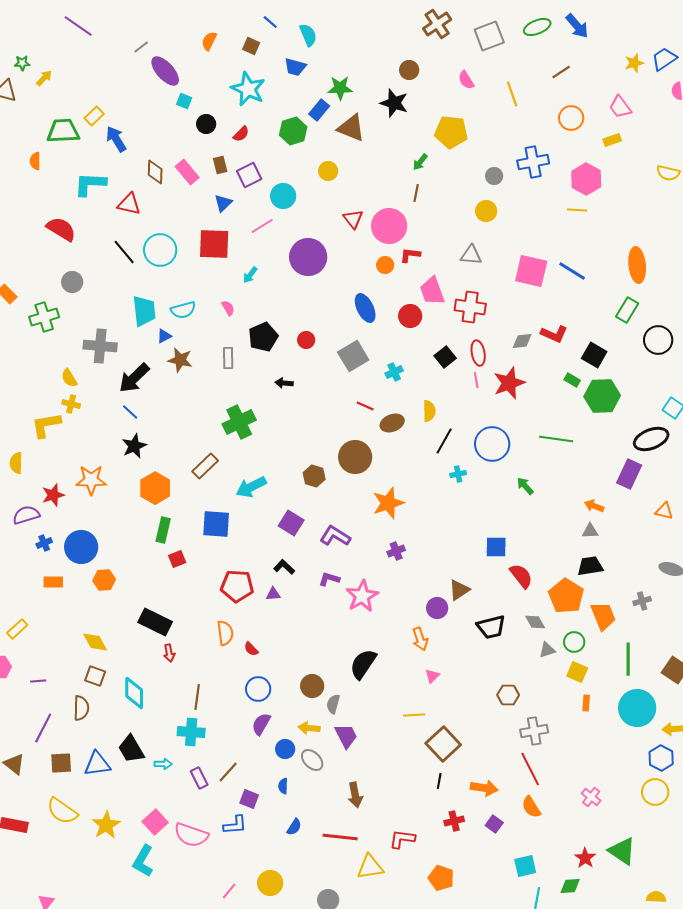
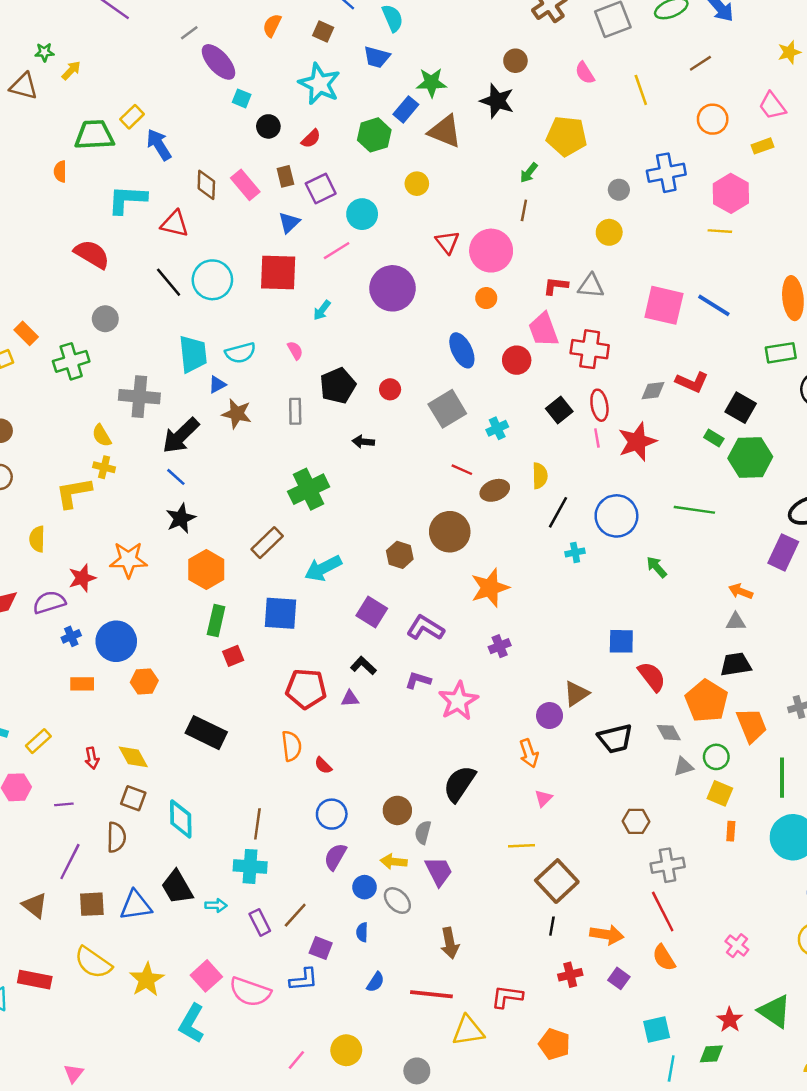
red L-shape: (410, 255) -> (556, 286), moved
green rectangle: (627, 310) -> (781, 353), turned 50
red arrow: (169, 653) -> (92, 758), moved

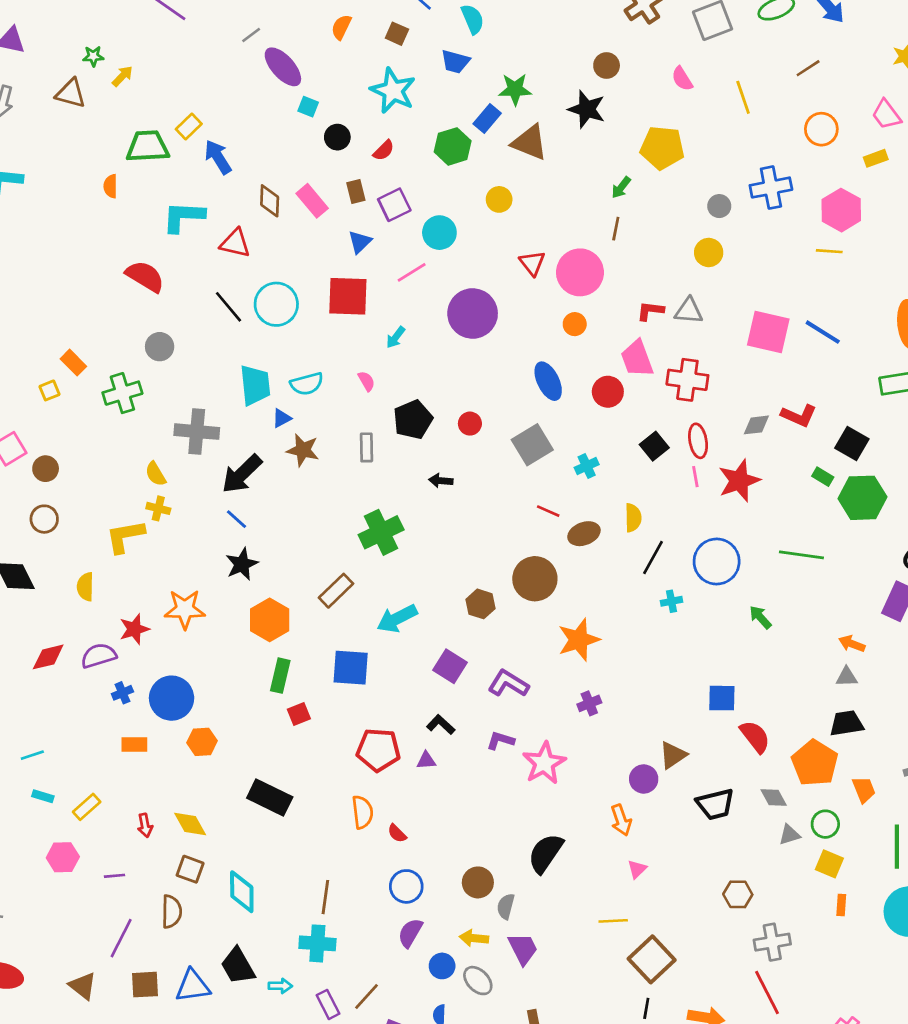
orange trapezoid: (752, 725) -> (864, 790), size x0.7

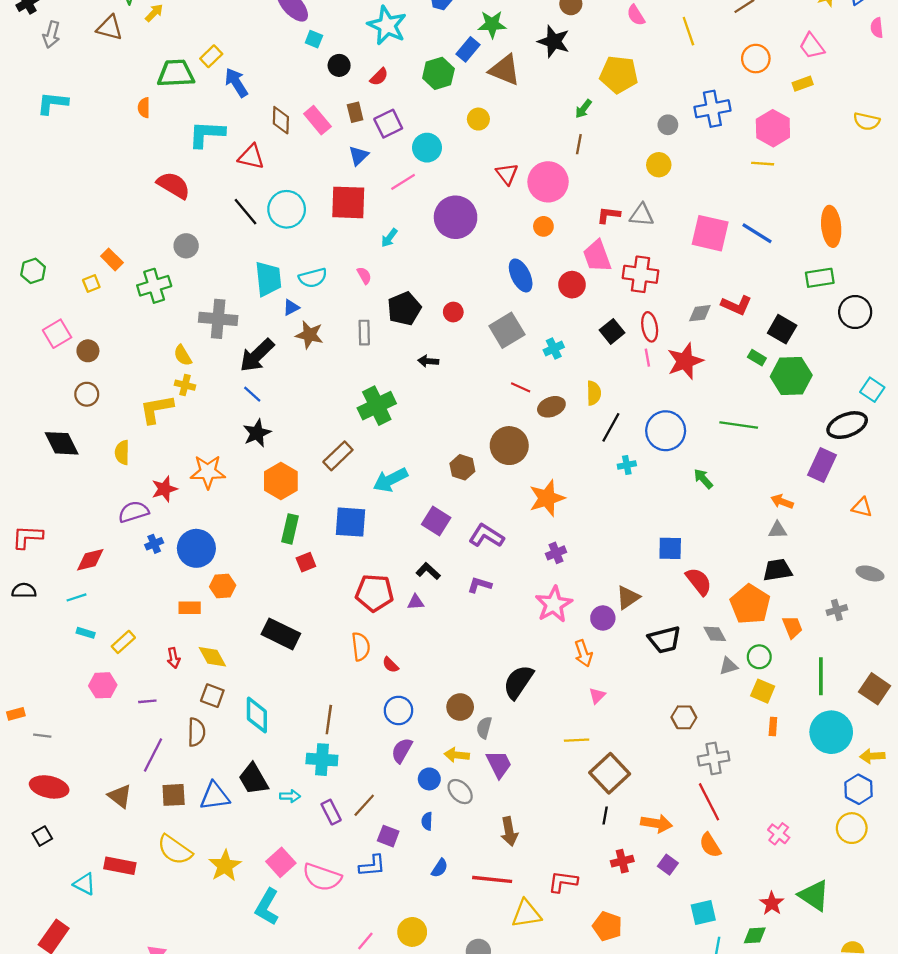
red diamond: (48, 657) -> (90, 560), moved
orange rectangle: (134, 745) -> (190, 608), moved
pink star: (544, 763) -> (554, 604), moved

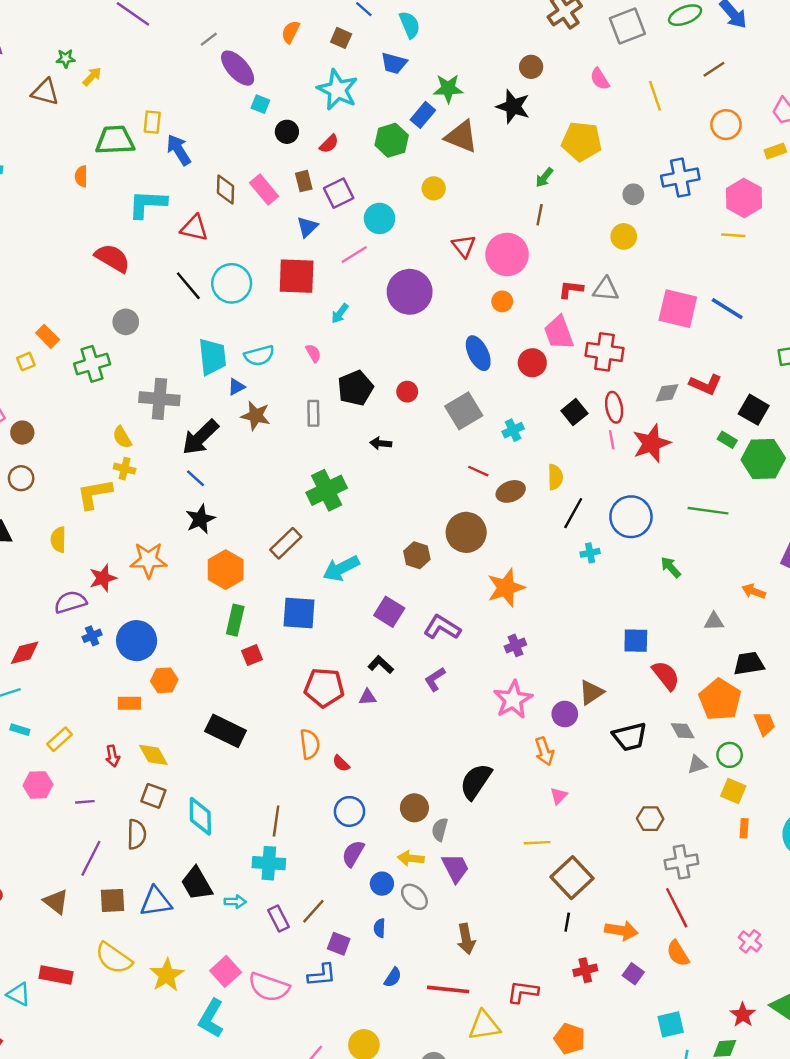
yellow rectangle: (211, 56) -> (152, 122), turned -40
gray triangle: (778, 530) -> (714, 621), moved
purple L-shape: (480, 585) -> (435, 679), turned -50

